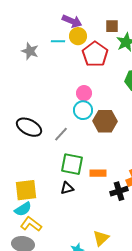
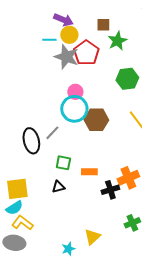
gray star: (30, 51) -> (66, 57), moved, size x1.4
cyan circle: (83, 110) -> (74, 109), size x1.4
black ellipse: (29, 127) -> (31, 141), moved, turned 50
green square: (72, 164) -> (63, 163), size x0.7

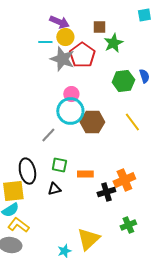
black ellipse: (31, 141) -> (27, 171), moved
yellow triangle: (92, 237) -> (88, 239), size x1.4

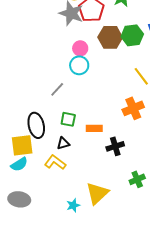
cyan circle: (70, 111) -> (79, 65), size x0.7
brown hexagon: (92, 122) -> (110, 37), moved
orange cross: (124, 180) -> (133, 108), moved
yellow L-shape: (18, 225) -> (55, 162), moved

